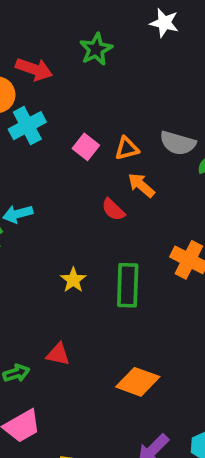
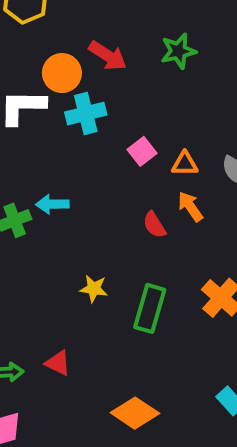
yellow star: (73, 280) -> (94, 289), turned 30

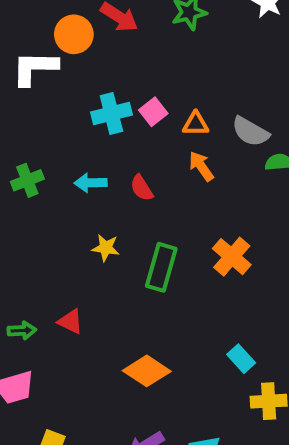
cyan cross: (86, 114) -> (111, 113), moved
cyan arrow: (52, 204) -> (91, 183), moved
red semicircle: (154, 225) -> (142, 188), moved

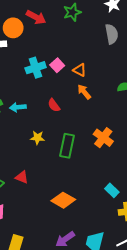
orange triangle: (196, 124) -> (80, 70), turned 32
gray semicircle: (250, 132) -> (112, 34), moved, turned -126
cyan arrow: (91, 183) -> (18, 107), moved

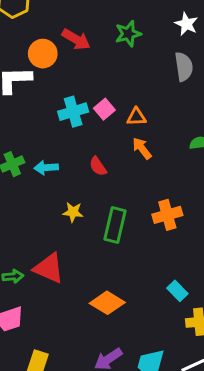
orange triangle: (80, 70) -> (136, 117), turned -32
orange cross: (103, 138) -> (167, 215), turned 36
red triangle: (22, 177) -> (49, 268), size x1.6

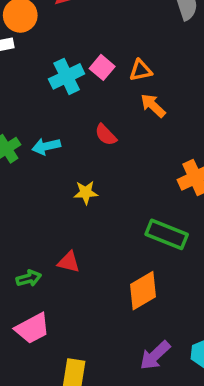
green rectangle: (115, 225) -> (167, 234), moved, turned -72
red triangle: (49, 268) -> (69, 262), size x0.6
orange diamond: (107, 303) -> (143, 291), turned -52

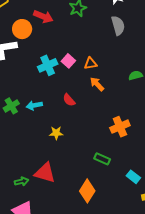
green rectangle: (167, 234) -> (102, 159), size x0.7
red triangle: (69, 262) -> (45, 173), size x1.6
orange diamond: (143, 291) -> (87, 191), turned -30

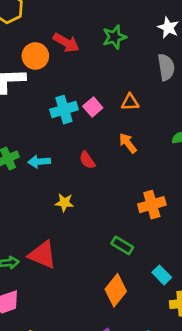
orange triangle: (91, 63) -> (130, 102), moved
orange diamond: (87, 191) -> (116, 290), moved

